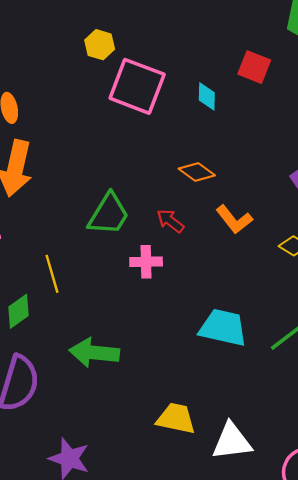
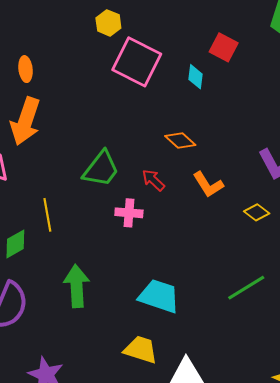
red square: (254, 67) -> (224, 47), moved
cyan trapezoid: (223, 328) -> (159, 296), moved
green arrow: (94, 353) -> (77, 286), turned 75

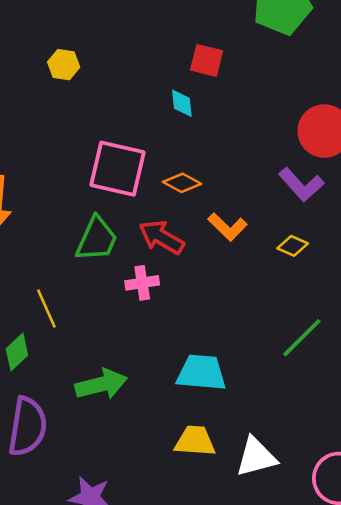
pink square: (137, 62) -> (118, 169), moved
red arrow: (153, 180) -> (161, 237), size x1.5
green arrow: (77, 286) -> (101, 384), turned 93

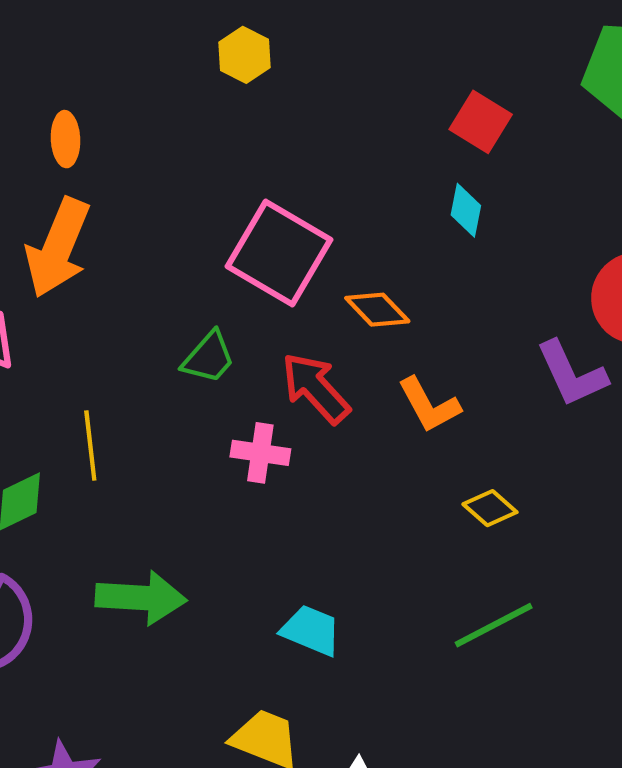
cyan diamond: (182, 103) -> (466, 210), moved
green trapezoid: (97, 239) -> (209, 358), size x0.7
yellow diamond: (293, 246) -> (490, 508), moved
cyan trapezoid: (201, 373) -> (311, 630), size x0.7

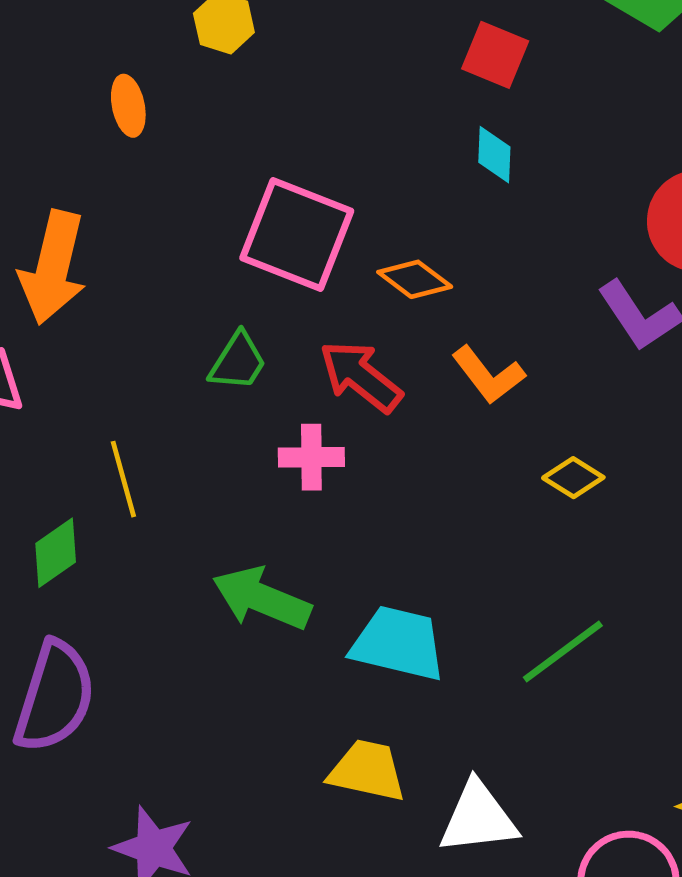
orange ellipse: (66, 139) -> (128, 106), moved
green arrow: (141, 598) -> (262, 598), moved, turned -152
green line: (494, 625) -> (563, 651), moved
cyan trapezoid: (311, 630) -> (398, 643), size x1.4

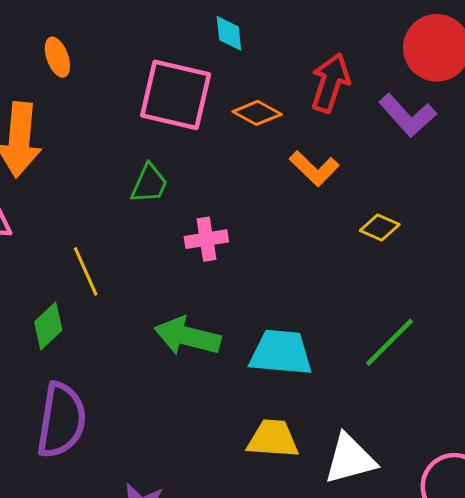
orange ellipse: (128, 106) -> (57, 57), moved
cyan diamond: (494, 155) -> (229, 33), moved
red arrow: (361, 376) -> (330, 83), moved, turned 78

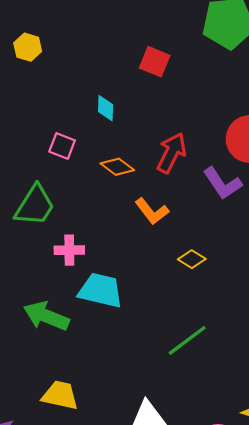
pink square: (176, 95) -> (62, 146), size x0.5
green trapezoid: (149, 184) -> (35, 205), size x1.5
cyan trapezoid: (281, 353) -> (101, 290), moved
yellow trapezoid: (273, 439) -> (60, 395), moved

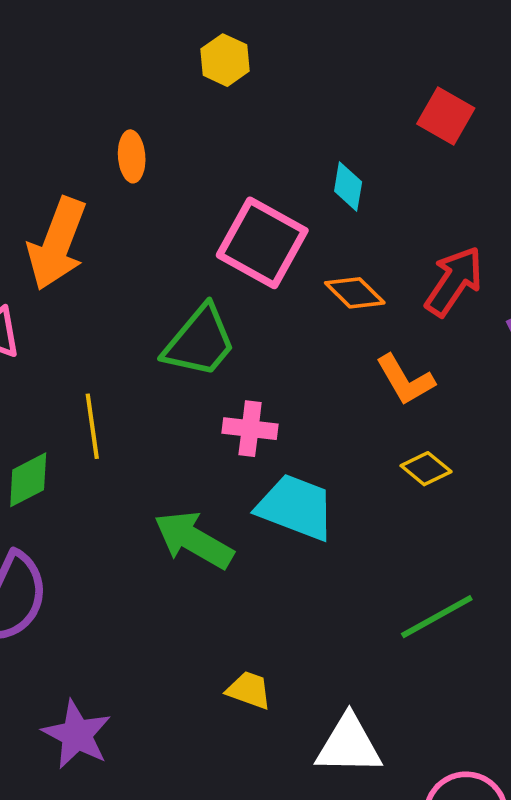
pink square: (62, 146) -> (262, 243), size x1.8
yellow diamond: (192, 259) -> (426, 469), moved
yellow trapezoid: (60, 395) -> (249, 690), moved, size x0.7

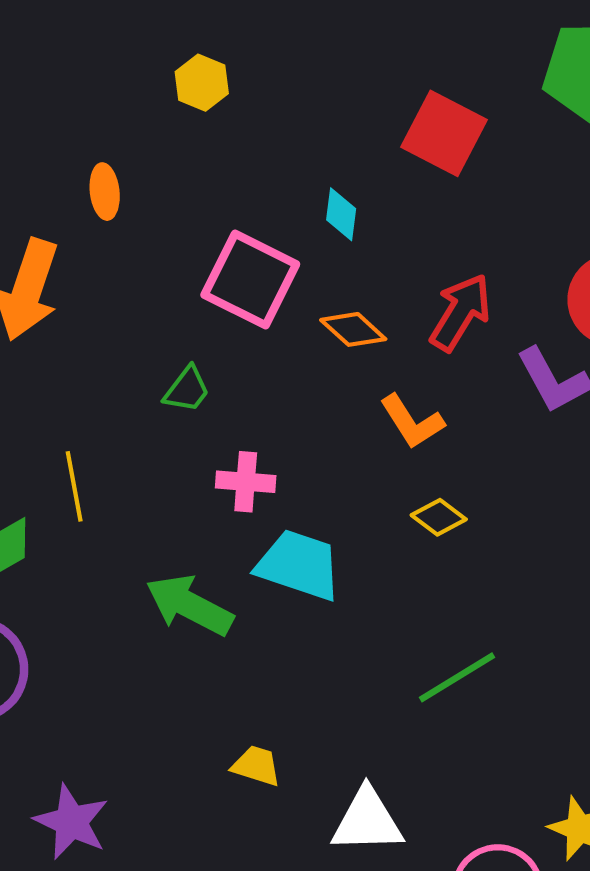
red square: (446, 116) -> (444, 133), size x1.4
green trapezoid: (200, 342) -> (187, 390), size x0.6

